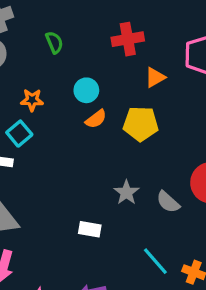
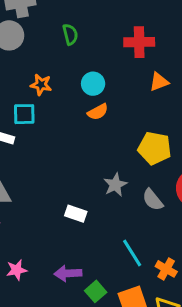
yellow pentagon: (141, 124) -> (155, 148), moved
cyan square: (19, 134) -> (24, 114), turned 30

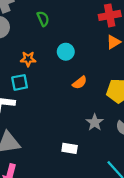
red cross: (139, 42) -> (110, 15), moved
orange semicircle: (98, 112) -> (80, 83), moved

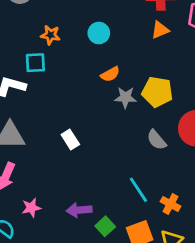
gray star: (95, 122) -> (125, 97), moved, turned 30
white rectangle: (70, 148) -> (70, 140), moved, turned 40

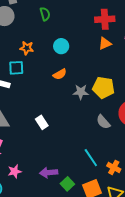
orange semicircle: (110, 74) -> (60, 74), moved

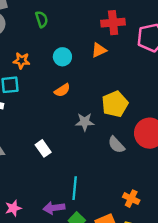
orange triangle: (105, 43) -> (99, 50), moved
yellow pentagon: (103, 88) -> (115, 104), turned -30
gray star: (81, 92) -> (85, 122), moved
cyan line: (91, 158) -> (75, 188), moved, turned 42

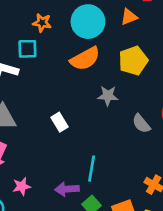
cyan circle: (62, 57) -> (88, 22), size x1.6
orange semicircle: (62, 90) -> (85, 59), size x1.6
yellow pentagon: (115, 104) -> (133, 61), moved

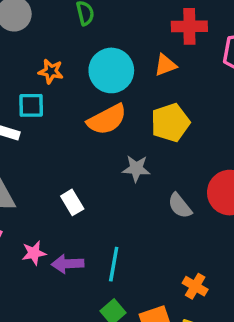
pink star: (22, 186) -> (34, 253), moved
purple arrow: (67, 189) -> (68, 264), moved

